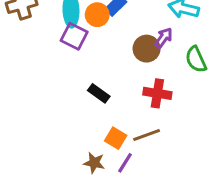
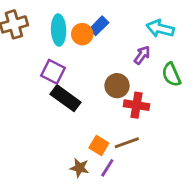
purple square: (74, 36) -> (53, 72), moved
brown circle: (147, 49) -> (117, 86), moved
black rectangle: (99, 93) -> (66, 98), moved, size x1.5

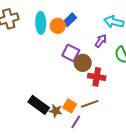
purple square: (53, 72) -> (71, 53), moved
black rectangle: (66, 98) -> (39, 105), moved
brown star: (79, 168) -> (56, 111), moved

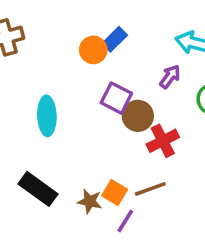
cyan ellipse: (41, 23) -> (47, 116), moved
red cross: (97, 77) -> (163, 141), turned -36
black rectangle: (39, 105) -> (38, 189), moved

